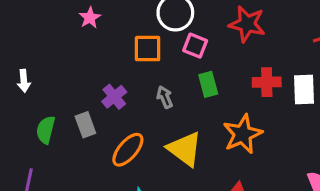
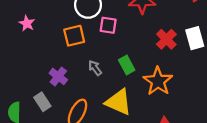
red cross: (267, 82) -> (166, 39), turned -30
green rectangle: (208, 84) -> (127, 65), moved

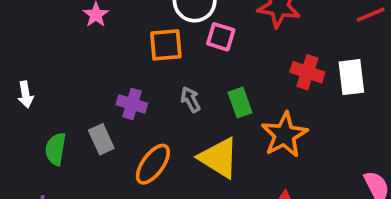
red cross: (166, 39) -> (307, 72), turned -36
purple cross: (58, 76) -> (132, 104), turned -30

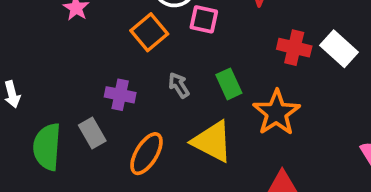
orange square: (166, 45) -> (149, 32), turned -30
white rectangle: (351, 77) -> (339, 49), turned -36
green semicircle: (56, 149) -> (47, 147), size x1.4

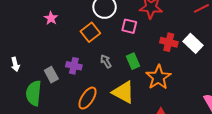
pink square: (204, 19) -> (129, 26), moved
gray rectangle: (92, 133) -> (51, 75), moved

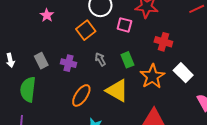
white rectangle: (193, 43) -> (183, 73), moved
gray rectangle: (51, 75) -> (41, 61), moved

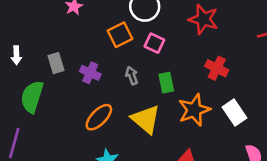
pink square: (124, 25) -> (154, 43), moved

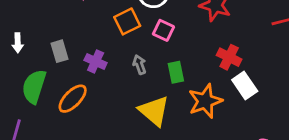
white rectangle: (235, 113) -> (245, 86), moved
orange ellipse: (99, 117) -> (73, 99), moved

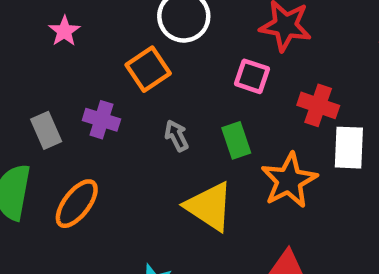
pink square: (163, 30) -> (252, 76), moved
purple cross: (96, 62) -> (101, 120), moved
white rectangle: (245, 86) -> (349, 148), turned 44

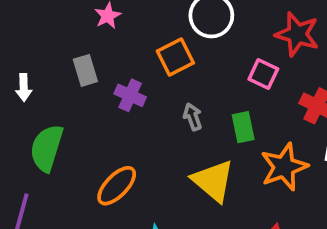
gray rectangle: (46, 130) -> (85, 70), moved
orange ellipse: (77, 204) -> (117, 186), moved

